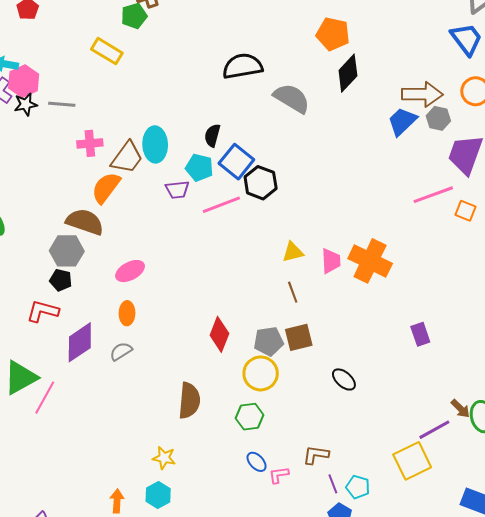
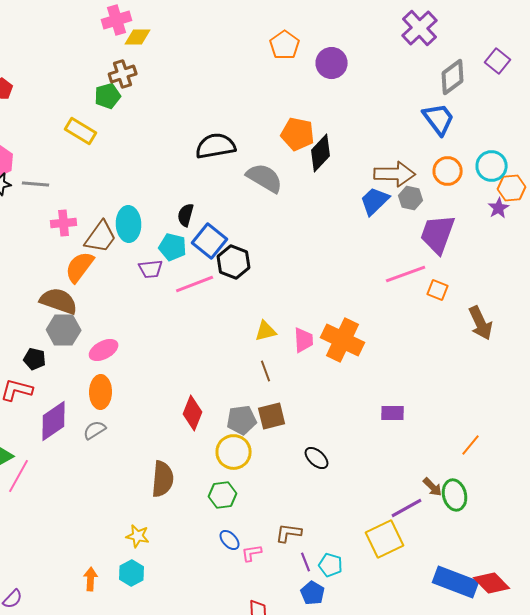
orange pentagon: (333, 34) -> (298, 134), moved
gray hexagon: (67, 251) -> (64, 330), moved
orange ellipse: (127, 313) -> (101, 392), size x1.4
purple rectangle: (420, 334) -> (393, 413), turned -70

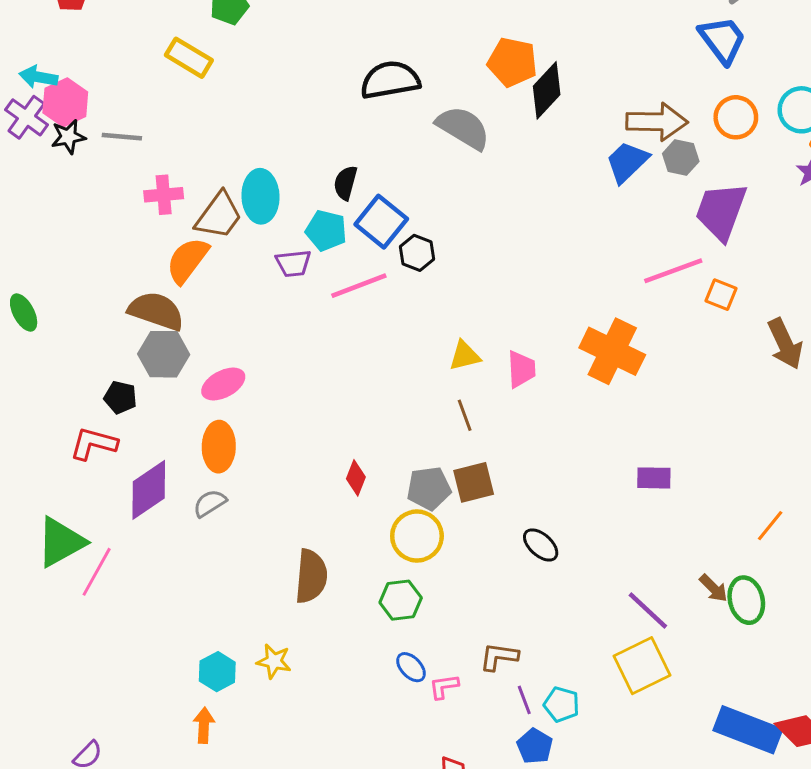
black hexagon: (234, 262) -> (417, 253), size x0.7
orange cross: (343, 340) -> (612, 351), moved
red diamond: (193, 413) -> (356, 478), size x0.7
purple line: (407, 508) -> (648, 611), moved, turned 72
cyan hexagon: (132, 573) -> (217, 672), moved

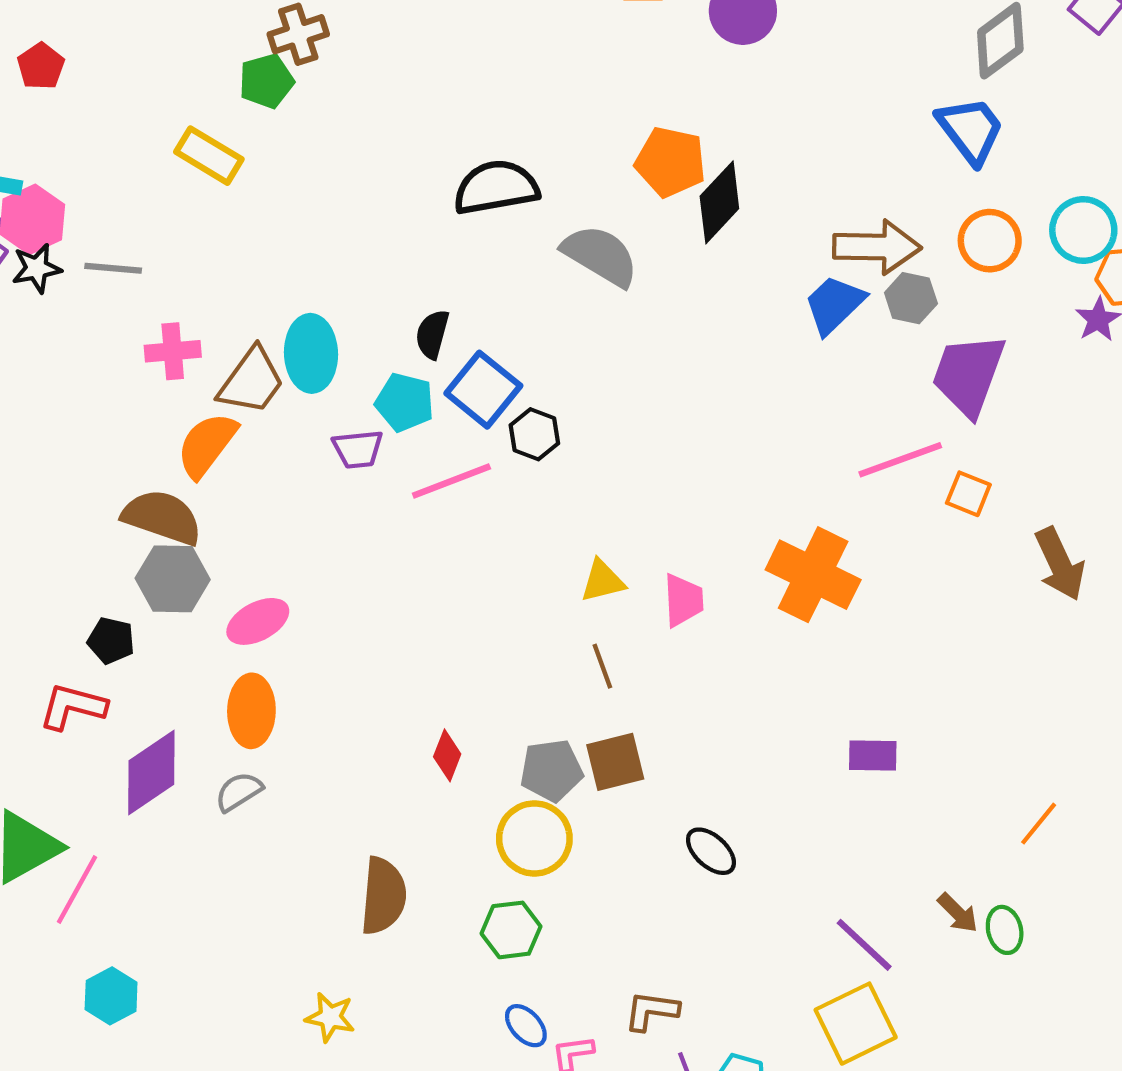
green ellipse: (746, 600) -> (1005, 930), size x0.7
cyan hexagon: (217, 672) -> (111, 996), moved

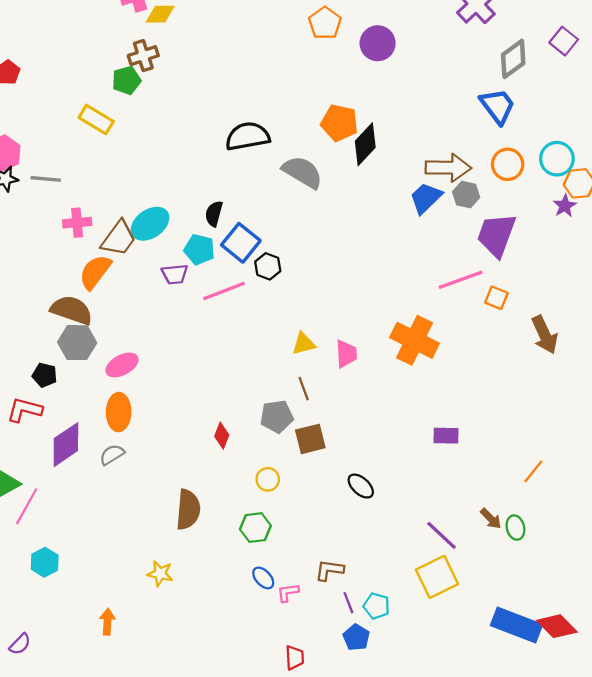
cyan ellipse: (311, 353) -> (150, 224), turned 57
gray pentagon: (551, 770) -> (277, 417), moved
yellow circle: (534, 838) -> (268, 479), size x0.6

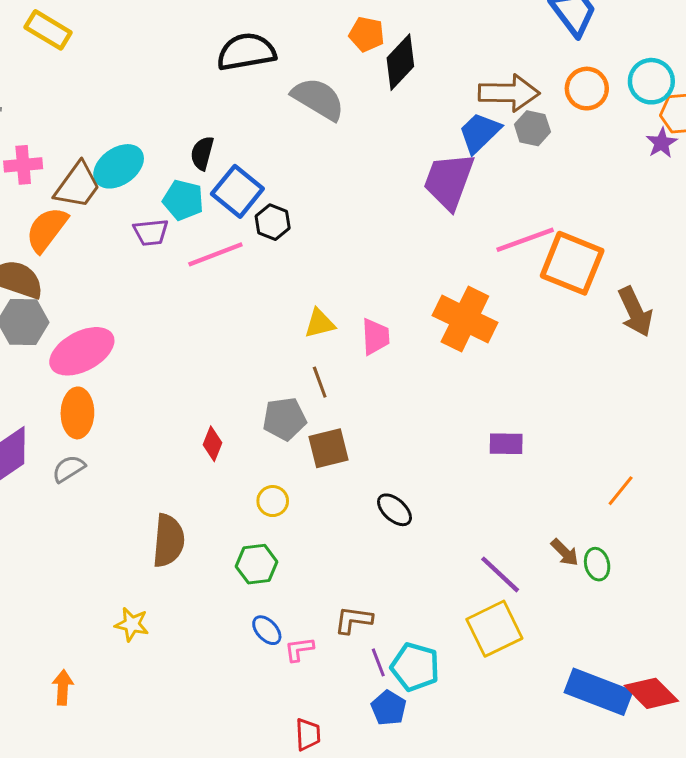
orange pentagon: (339, 123) -> (367, 34), size x0.7
purple trapezoid: (496, 235) -> (449, 181), moved
orange square: (496, 298) -> (572, 263), size x2.0
pink ellipse: (122, 365) -> (82, 351), size x1.5
cyan pentagon: (376, 606) -> (415, 667), size x1.4

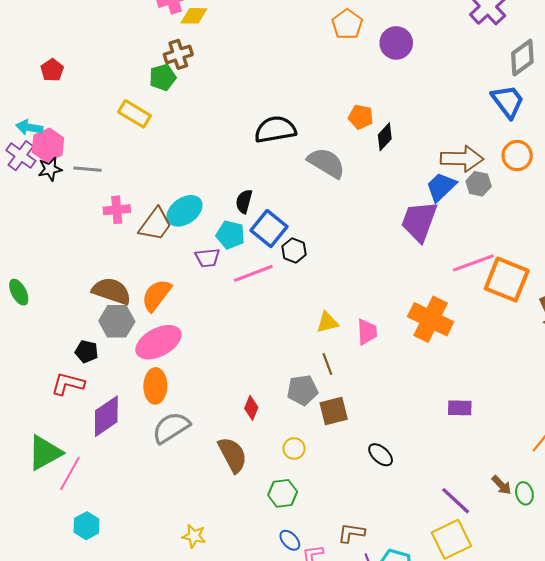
black diamond: (400, 62) -> (385, 137), size x0.7
orange semicircle: (47, 229) -> (156, 295), moved
gray semicircle: (69, 469) -> (171, 428), moved, size x1.6
brown semicircle: (168, 541) -> (232, 455), moved, turned -33

